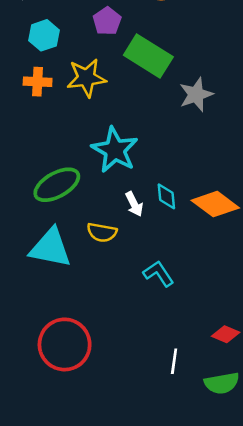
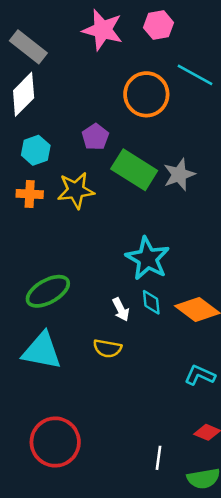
gray star: (196, 95) -> (179, 175), moved
cyan star: (115, 150) -> (148, 258), moved
yellow semicircle: (102, 232) -> (107, 348), moved
cyan L-shape: (159, 274) -> (200, 375), moved, turned -32

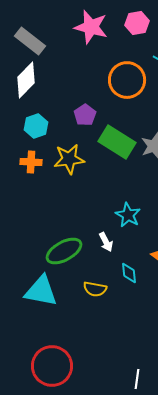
cyan star: (148, 258) -> (128, 215), size x0.7
green ellipse: (48, 291) -> (64, 251), moved
cyan diamond: (151, 302) -> (129, 273), moved
white arrow: (121, 310) -> (106, 242), moved

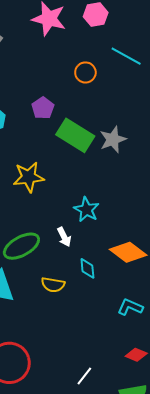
orange circle: (127, 80) -> (85, 72), size x0.6
yellow star: (69, 159) -> (29, 177), moved
white line: (137, 379) -> (84, 376), moved, turned 30

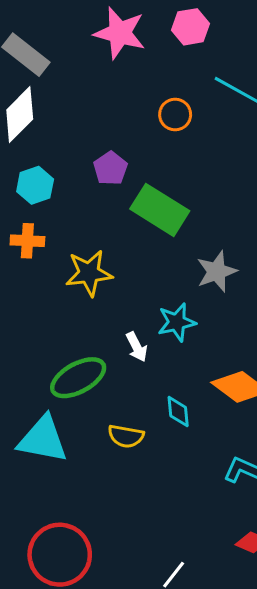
gray star: (113, 139) -> (217, 272), moved
cyan star: (86, 210) -> (177, 322), turned 30
white arrow: (64, 237) -> (137, 347), moved

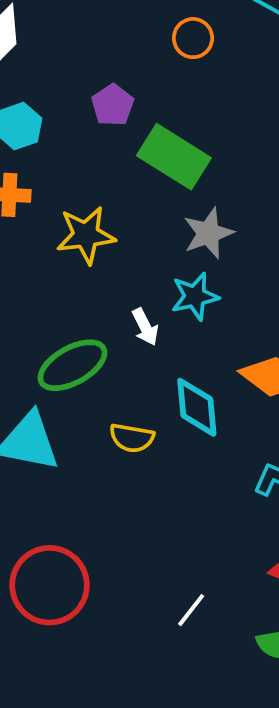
gray star: (217, 272) -> (208, 233), moved
cyan diamond: (178, 412) -> (197, 407), size x1.5

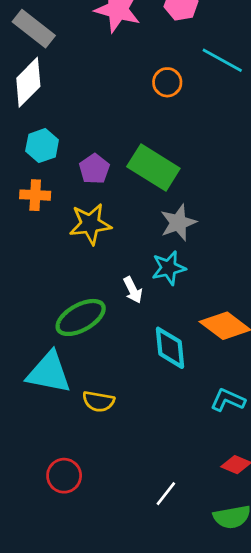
purple pentagon: (113, 105) -> (94, 169), moved
yellow semicircle: (132, 438) -> (98, 401), moved
red circle: (50, 585) -> (64, 476), size x0.6

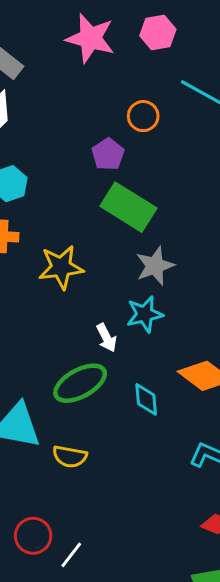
purple pentagon: (94, 169) -> (108, 154), moved
green ellipse: (81, 317) -> (80, 383), moved
cyan diamond: (170, 348) -> (146, 399), size x0.7
white line: (166, 494) -> (71, 555), moved

